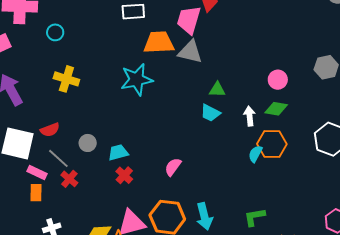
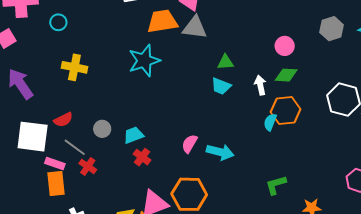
orange rectangle: (36, 193) -> (56, 184), size x1.4
cyan arrow: (204, 216) -> (220, 152), moved, turned -56

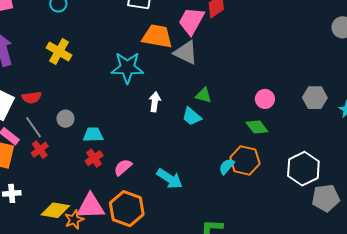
green diamond: (286, 75) -> (257, 127), turned 30
white arrow: (260, 85) -> (155, 102), moved
pink semicircle: (189, 144) -> (123, 167), moved

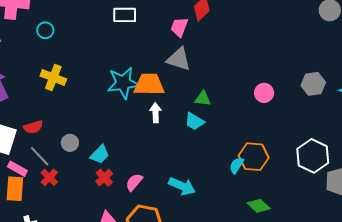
pink trapezoid: (191, 21) -> (179, 27), size x0.7
orange trapezoid: (157, 36) -> (149, 84), moved
green diamond: (257, 127) -> (259, 206), moved
cyan trapezoid: (93, 135) -> (100, 154), turned 145

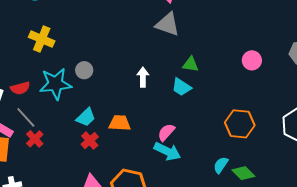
cyan star: (123, 83) -> (55, 84), moved
orange trapezoid: (149, 84) -> (120, 123), moved, size x0.7
gray circle: (70, 143) -> (84, 70), moved
cyan semicircle: (237, 165) -> (221, 165), moved
pink semicircle: (134, 182) -> (166, 132), moved

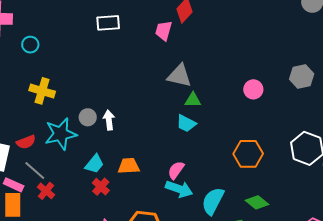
gray triangle: (168, 24) -> (179, 76), moved
white arrow: (143, 77) -> (109, 120), moved
cyan semicircle: (221, 165) -> (213, 201), moved, size x1.6

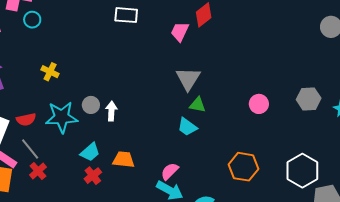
cyan circle: (30, 45) -> (32, 20), moved
gray triangle: (179, 76) -> (188, 79), turned 40
yellow cross: (42, 91) -> (50, 72), size x0.7

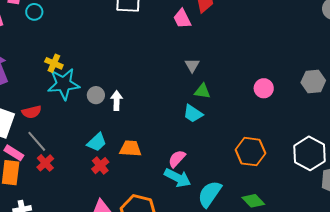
pink trapezoid: (180, 32) -> (182, 19), turned -50
gray triangle: (188, 79) -> (192, 65), size x0.6
cyan star: (62, 117) -> (64, 84), moved

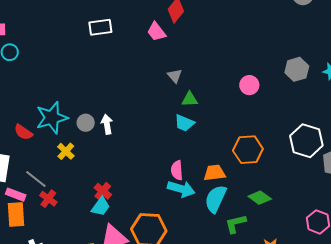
yellow cross: (54, 63) -> (66, 151), moved, turned 30
red semicircle: (32, 112) -> (23, 132), moved, turned 60
cyan trapezoid: (97, 142) -> (101, 207), moved
orange trapezoid: (130, 149) -> (214, 173), moved
pink semicircle: (177, 159) -> (177, 170), turned -36

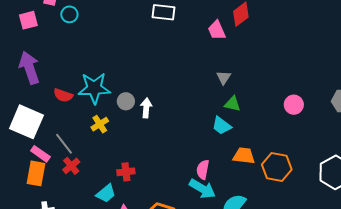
red semicircle: (23, 132) -> (63, 95), turned -30
orange trapezoid: (214, 173) -> (244, 156), moved
red cross: (103, 191) -> (126, 172), turned 30
cyan trapezoid: (101, 207) -> (106, 193), moved

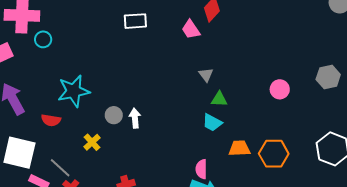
cyan star: (94, 88) -> (74, 91), moved

